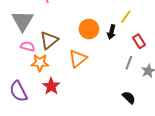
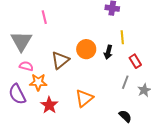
yellow line: (126, 17) -> (122, 37), turned -40
brown triangle: (49, 40) -> (60, 60), moved
orange triangle: (78, 59) -> (84, 98), moved
purple semicircle: (18, 91) -> (17, 94), moved

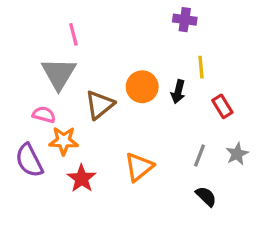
gray triangle: (21, 41) -> (59, 74), moved
gray line: (125, 82) -> (199, 156), moved

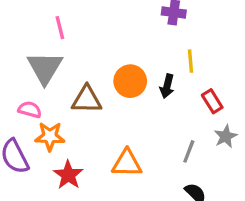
brown triangle: (100, 105) -> (87, 100), turned 40
gray star: (237, 154) -> (226, 136), moved
orange triangle: (139, 167) -> (127, 163), turned 40

